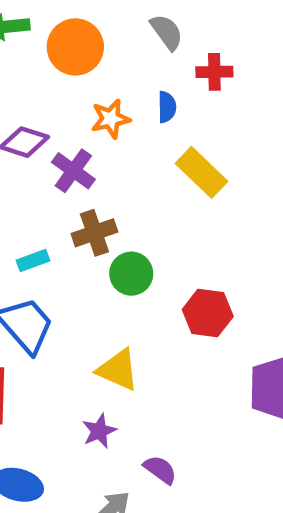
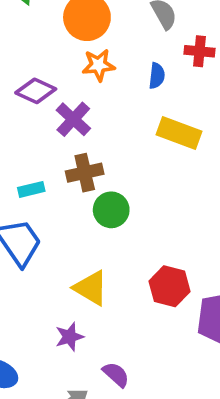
orange star: (111, 119) -> (99, 65), moved
yellow rectangle: (201, 172) -> (179, 133), turned -30
red hexagon: (208, 313) -> (170, 286), moved

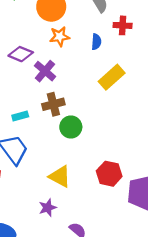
yellow rectangle: (179, 133) -> (112, 77), turned -60

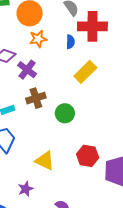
red cross: (123, 25) -> (92, 26), size x1.8
green circle: (71, 127) -> (65, 113), moved
purple star: (48, 208) -> (26, 189), moved

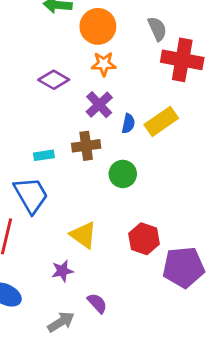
blue semicircle: (70, 42) -> (128, 123), moved
purple cross: (27, 70) -> (99, 105), moved
purple star: (26, 189) -> (62, 271), moved

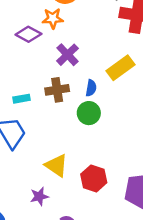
orange star: (104, 64) -> (53, 18), moved
blue semicircle: (128, 123) -> (91, 88), moved
red hexagon: (144, 239) -> (94, 178), moved

